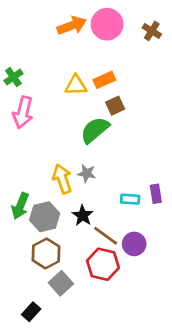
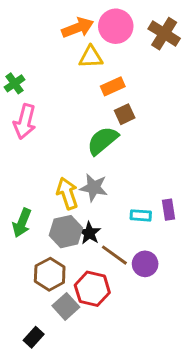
brown cross: (152, 31) -> (164, 34), size x1.5
yellow triangle: (76, 85) -> (91, 57), moved
gray star: (87, 173) -> (94, 188), size x1.4
gray hexagon: (45, 217) -> (66, 232), moved
red hexagon: (103, 264) -> (92, 289), moved

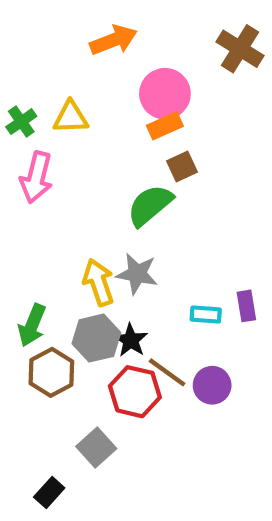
pink circle: (116, 26) -> (165, 94), moved
yellow triangle: (91, 57) -> (71, 117), moved
brown hexagon: (50, 274) -> (51, 372), moved
red hexagon: (92, 289) -> (135, 392), moved

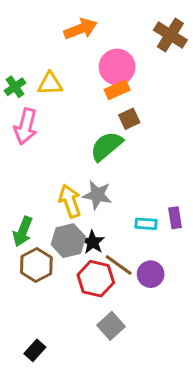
gray square: (96, 447) -> (111, 326), moved

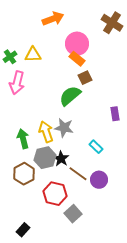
orange rectangle: (117, 90) -> (77, 59), turned 63
purple rectangle: (175, 218) -> (115, 114), moved
cyan rectangle: (146, 224) -> (96, 147), turned 40
green arrow: (23, 231) -> (23, 139), moved, turned 144
red hexagon: (96, 279) -> (55, 194), moved

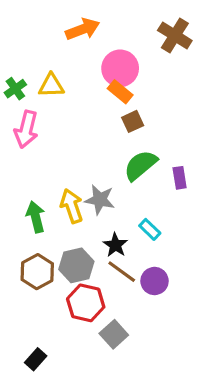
green semicircle: (70, 96) -> (140, 165), moved
gray hexagon: (45, 158) -> (76, 265), moved
black star: (61, 159) -> (115, 245), moved

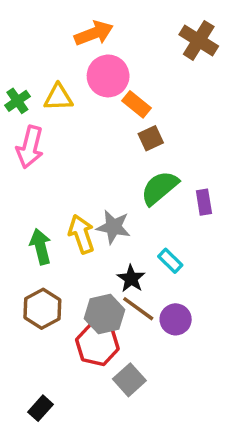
pink circle: (120, 68) -> (108, 76), moved
gray hexagon: (76, 265) -> (105, 314), moved

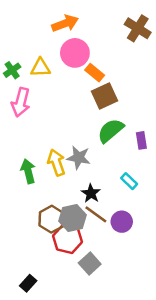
brown square: (151, 138) -> (104, 96), size x1.5
cyan rectangle: (170, 261) -> (129, 181), moved
brown hexagon: (42, 309) -> (52, 219), moved

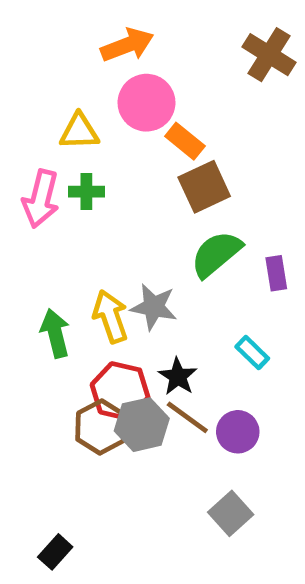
green cross: (12, 70) -> (86, 192), moved, turned 35
red hexagon: (68, 239) -> (120, 391), moved
gray square: (90, 264) -> (231, 513), moved

